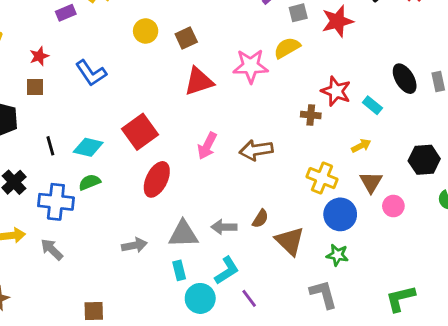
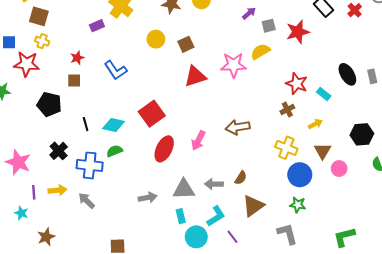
brown cross: (311, 115) -> (287, 110), moved, turned -32
pink arrow: (207, 146) -> (198, 141), moved
brown triangle: (290, 241) -> (253, 206), moved, turned 40

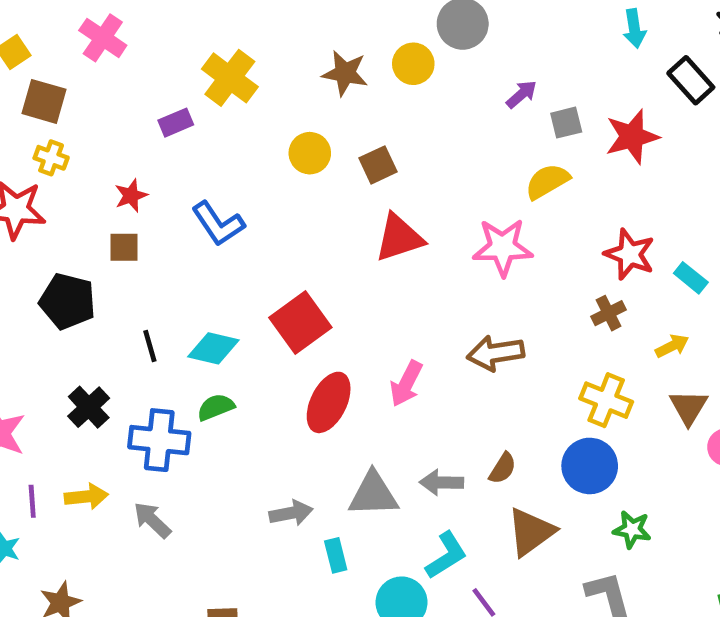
pink star: (234, 65) -> (503, 247), moved
blue circle: (300, 175) -> (590, 466), moved
cyan rectangle: (181, 216) -> (336, 555), moved

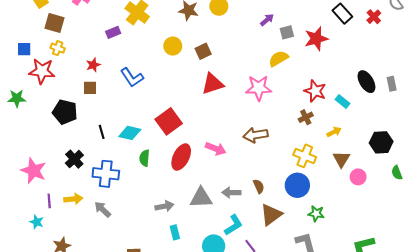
pink arrow: (406, 384) -> (216, 149), turned -96
green semicircle: (216, 407) -> (144, 158), moved, turned -63
brown semicircle: (503, 468) -> (259, 186), turned -56
cyan rectangle: (336, 555) -> (175, 232), moved

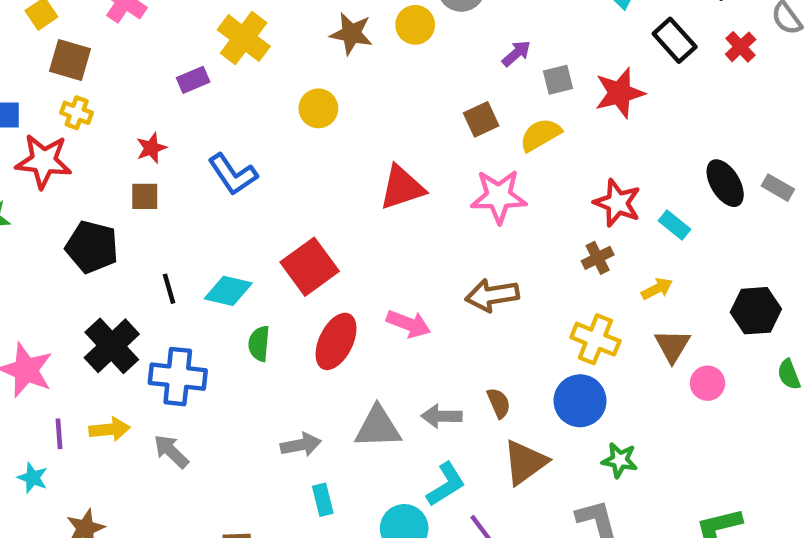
brown square: (203, 51) -> (481, 119), moved
gray rectangle: (392, 84) -> (778, 188), turned -48
black cross: (74, 159) -> (112, 346), size x1.4

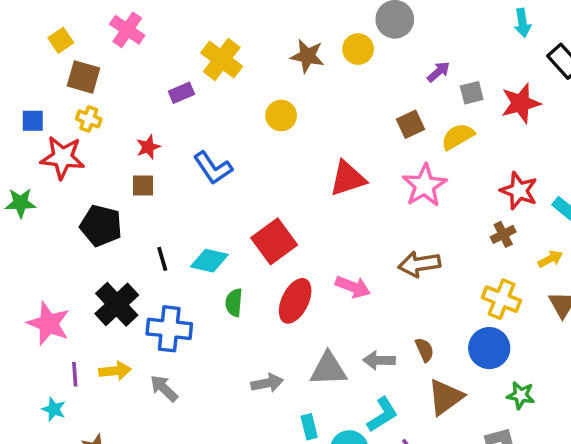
pink star: (499, 196) -> (425, 185), turned -30
cyan rectangle: (323, 500) -> (309, 427), moved

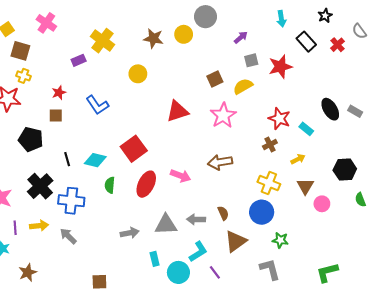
purple arrow: (438, 72) -> (241, 37), moved

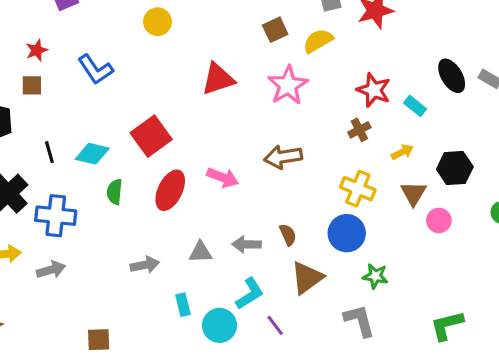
black hexagon: (345, 169) -> (455, 168), moved
gray triangle: (166, 225) -> (200, 252), size x0.7
gray arrow: (68, 236) -> (51, 270), turned 120

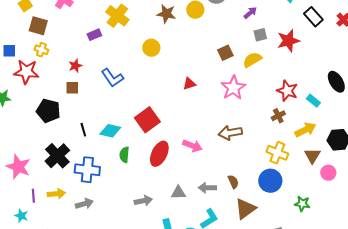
red triangle: (218, 79) -> (189, 84), size x0.6
yellow arrow: (402, 152) -> (305, 130), size x1.5
green star: (375, 276) -> (302, 204), moved

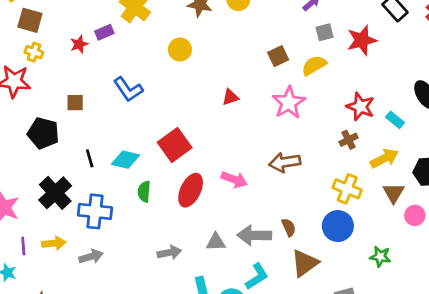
red star: (75, 66) -> (79, 44), moved
gray arrow: (207, 188) -> (254, 235), size x1.4

